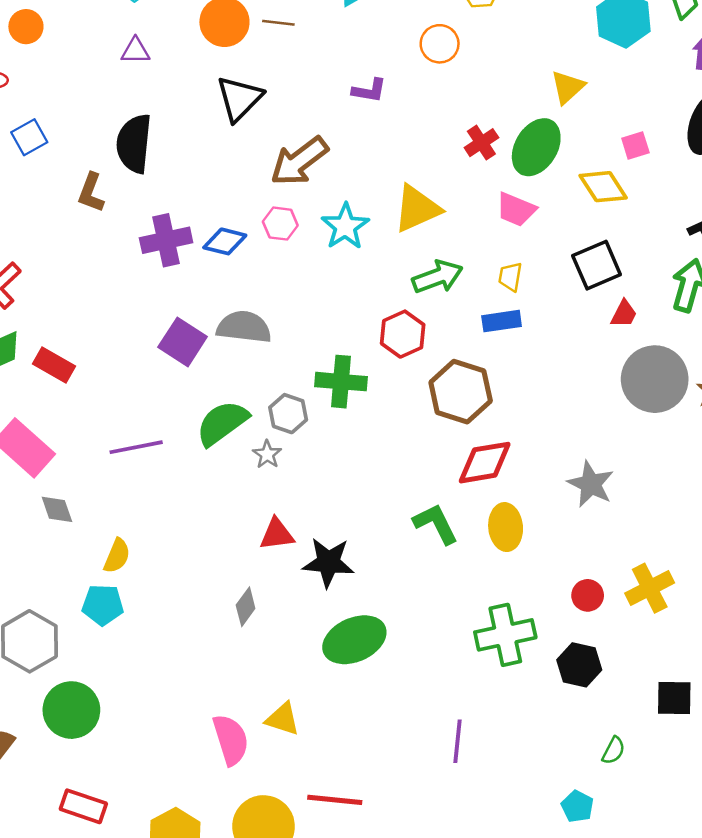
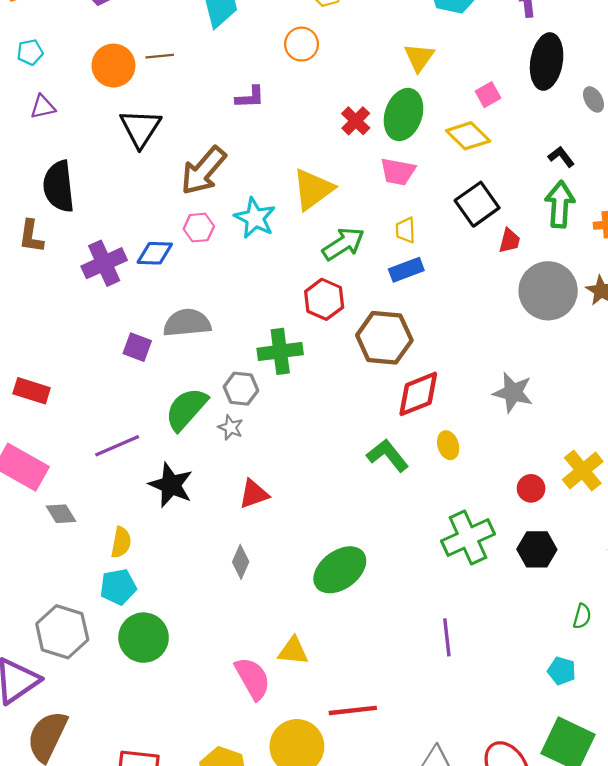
purple square: (183, 342) -> (137, 347), size x0.7
yellow ellipse: (506, 527) -> (448, 445), size x0.7
black star: (328, 562) -> (171, 485), moved, turned 30
green circle: (71, 710) -> (144, 638), moved

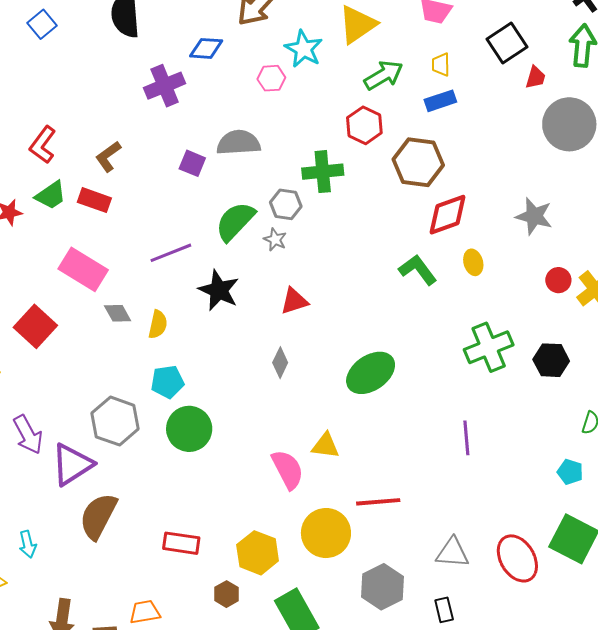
pink hexagon: (199, 228) -> (271, 78), moved
brown L-shape: (31, 236) -> (108, 156), moved, turned 44
blue diamond: (155, 253) -> (206, 48), moved
red circle: (531, 488) -> (558, 280), moved
yellow semicircle: (121, 542) -> (158, 324), moved

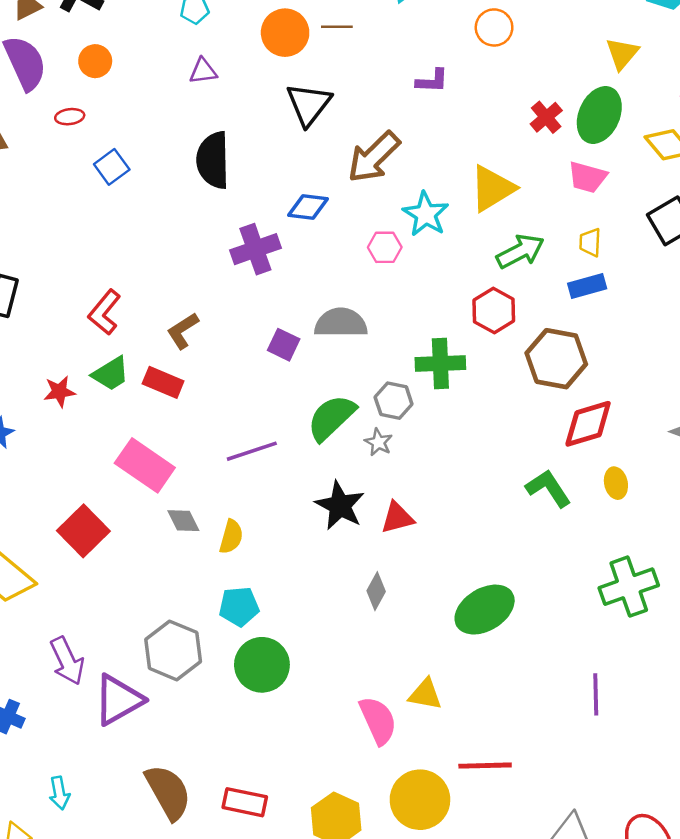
black star: (219, 290) -> (340, 506), moved
brown semicircle: (98, 516) -> (168, 792), moved, turned 120

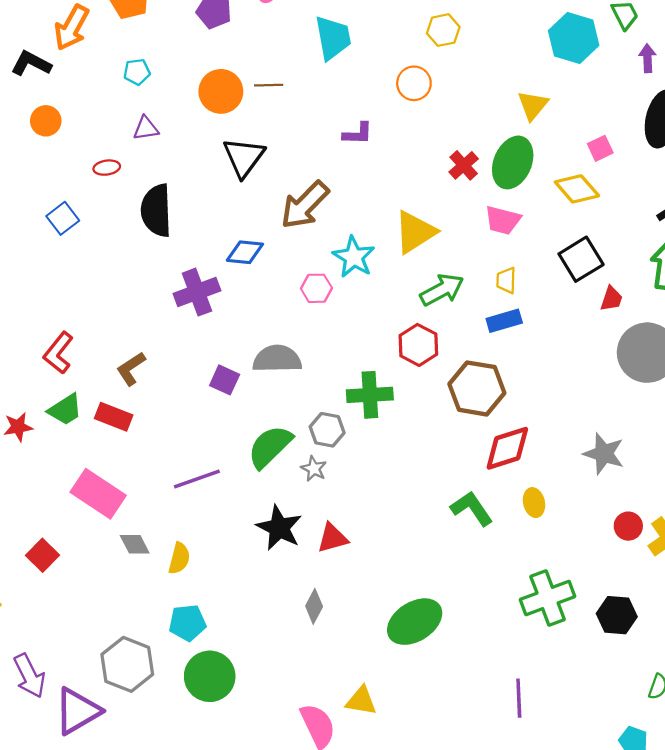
red ellipse: (70, 117) -> (107, 168), moved
red square: (83, 531) -> (42, 555), size x0.7

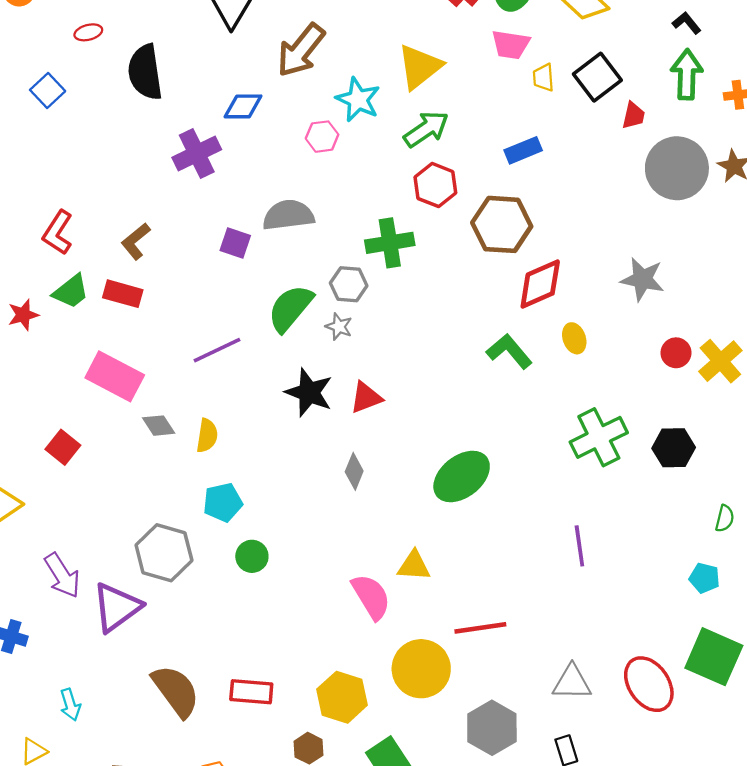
yellow trapezoid: (506, 280) -> (544, 78), moved
green arrow: (442, 290) -> (426, 129), moved
green circle: (210, 676) -> (252, 556), size x0.6

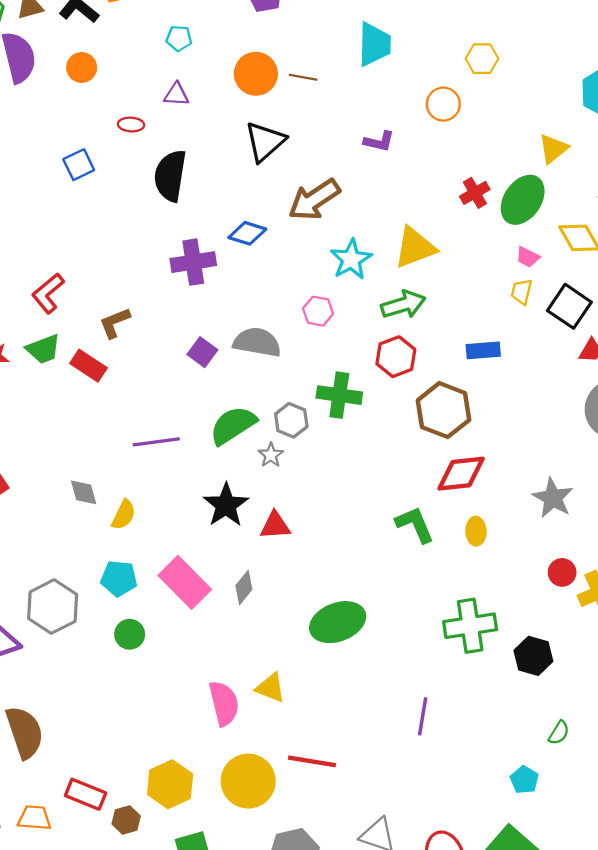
pink trapezoid: (511, 45) -> (528, 257), moved, size x0.7
black square: (597, 77) -> (569, 306), turned -36
pink hexagon: (322, 137) -> (318, 311), moved
pink rectangle: (115, 376) -> (185, 582), moved
red rectangle: (251, 692) -> (86, 794), moved

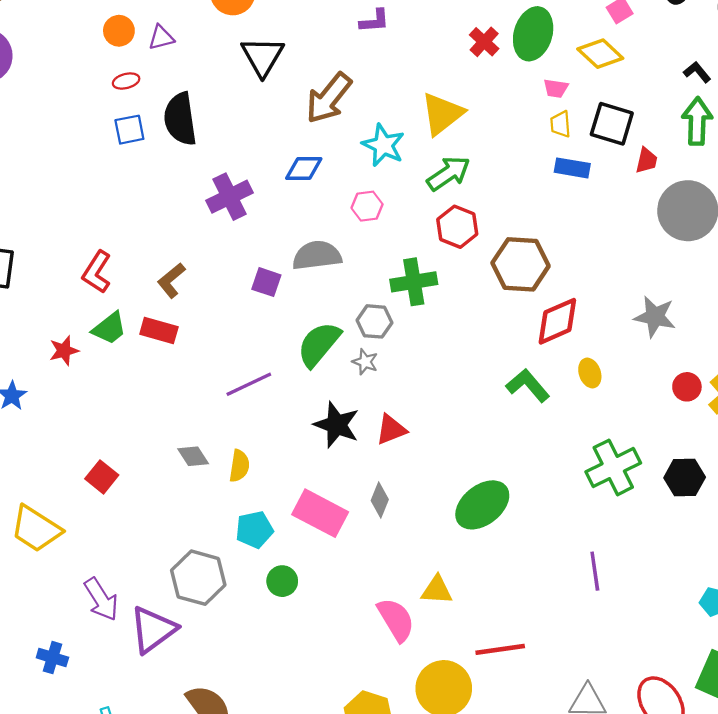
orange circle: (82, 67) -> (119, 31), moved
blue square: (79, 165) -> (129, 130), moved, turned 32
blue diamond: (247, 233) -> (304, 168), moved
blue rectangle: (483, 350) -> (572, 168), moved, turned 32

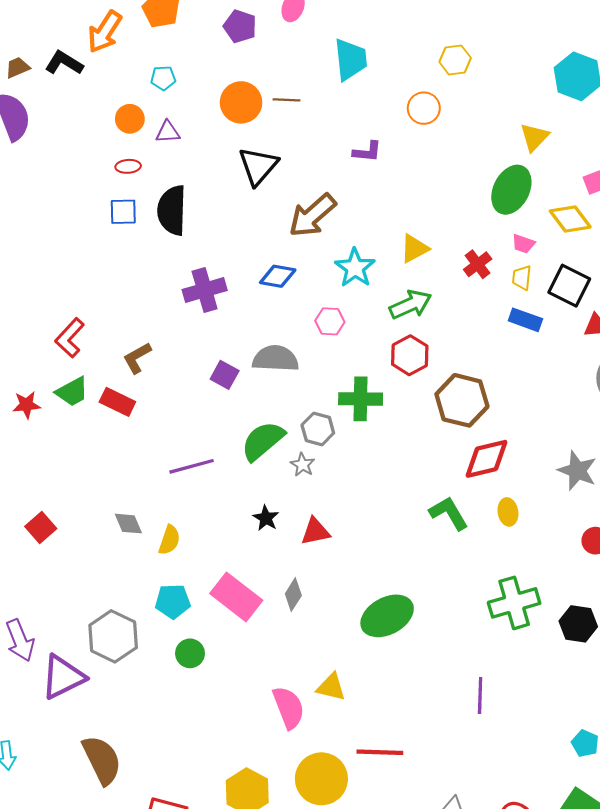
red cross: (484, 42) -> (478, 264), moved
yellow triangle: (442, 114) -> (414, 249), size x0.7
black star: (337, 425) -> (266, 518), size x0.6

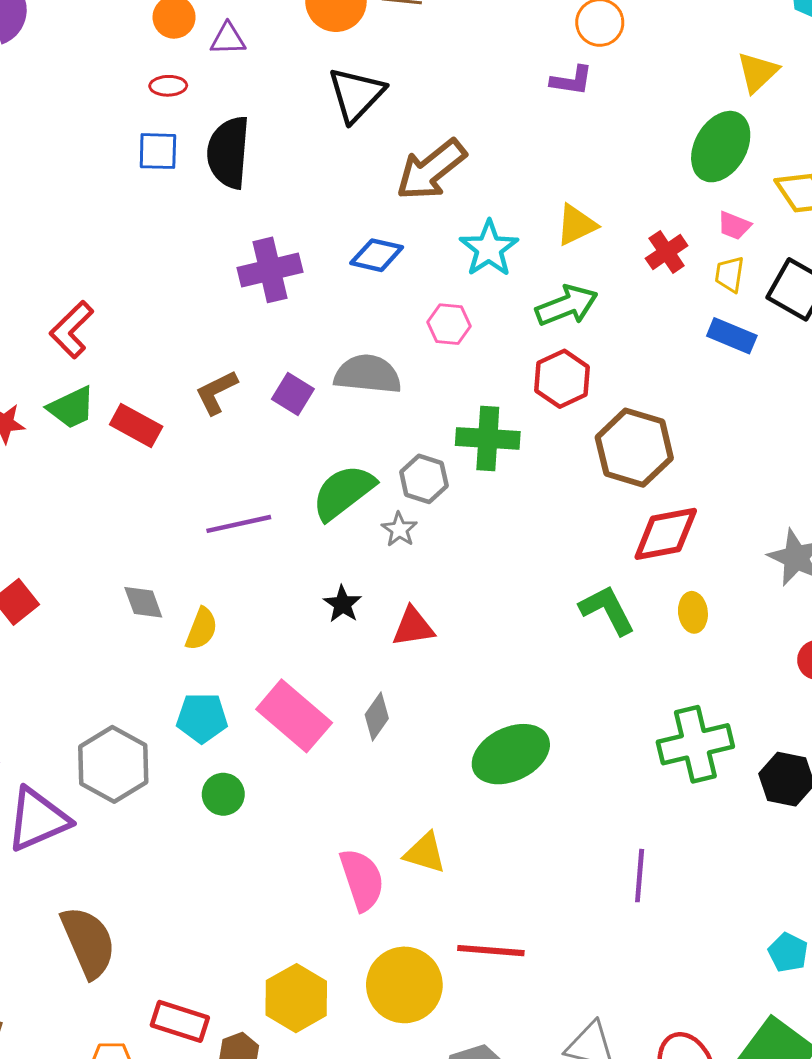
purple L-shape: (367, 152) -> (572, 80), moved
brown L-shape: (137, 358) -> (216, 392), moved

